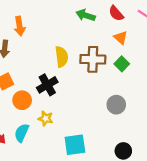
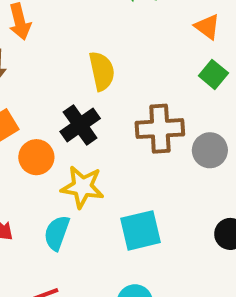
brown cross: (93, 59) -> (160, 129), moved
yellow star: (46, 118) -> (82, 187), size x1.5
cyan semicircle: (22, 133) -> (57, 233), moved

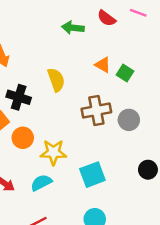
orange triangle: (207, 27) -> (103, 65), moved
black cross: (80, 125) -> (19, 97), moved, turned -30
cyan semicircle: (57, 233) -> (41, 183), turned 50

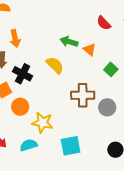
green arrow: (73, 28) -> (69, 42), moved
orange triangle: (103, 65) -> (90, 50), moved
yellow semicircle: (56, 80) -> (55, 65), turned -36

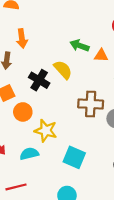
orange triangle: (90, 50) -> (101, 55), turned -40
black cross: (23, 74) -> (39, 80), moved
cyan square: (71, 146) -> (74, 157), turned 30

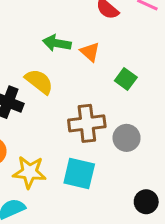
orange triangle: (101, 55) -> (90, 52), turned 48
cyan square: (74, 157) -> (79, 173), moved

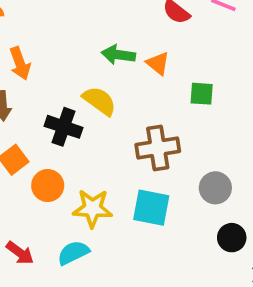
green square: (126, 79) -> (202, 94), turned -30
gray circle: (127, 138) -> (215, 188), moved

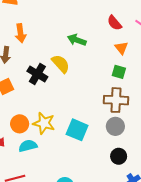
orange triangle: (158, 63) -> (121, 48), moved
brown cross: (158, 148) -> (116, 100), moved
orange circle: (48, 186) -> (20, 124), moved

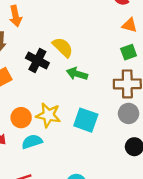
green arrow: (77, 40) -> (77, 74), moved
orange triangle: (121, 48) -> (130, 25), turned -32
green square: (119, 72) -> (129, 52), turned -32

